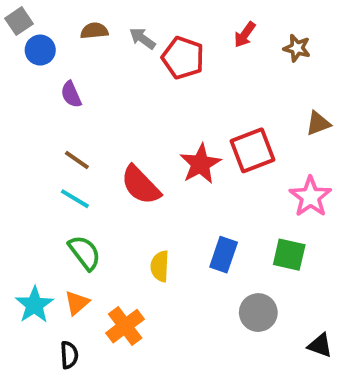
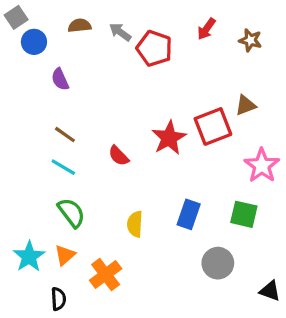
brown triangle: (318, 123) -> (246, 105), moved
red semicircle: (141, 185) -> (119, 156), size x0.6

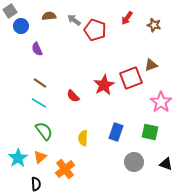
black triangle: (270, 291) -> (166, 164), moved

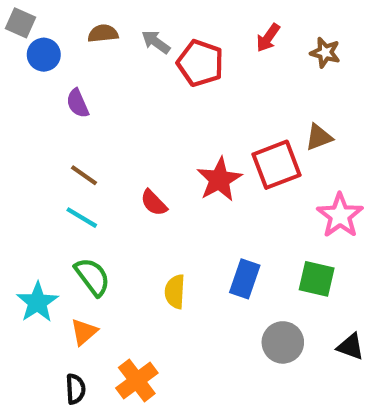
gray square: (10, 11) -> (20, 23), turned -32
cyan star: (18, 158) -> (37, 302), moved
orange cross: (65, 169) -> (137, 381), moved

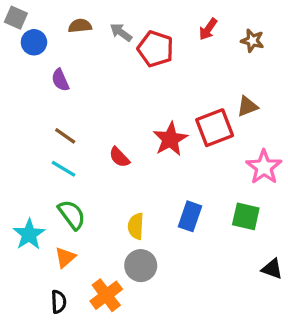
gray circle: (283, 342) -> (141, 266), moved

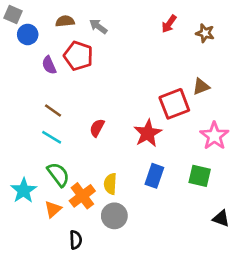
red pentagon: (155, 49) -> (78, 56), moved
red star: (170, 139) -> (148, 133), moved
red semicircle: (119, 157) -> (97, 128), turned 72
orange cross: (106, 295) -> (82, 196), moved
black semicircle: (59, 302) -> (76, 240), moved

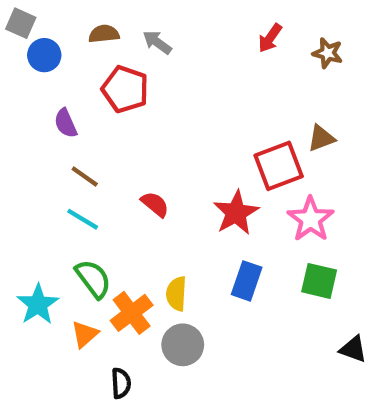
purple semicircle: (49, 65) -> (66, 123), moved
red semicircle: (97, 128) -> (155, 204), turned 102
pink star: (214, 136) -> (311, 219), moved

